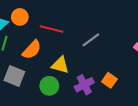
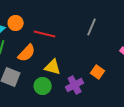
gray line: (91, 40) -> (92, 27), moved, turned -30
orange square: (109, 80) -> (98, 72), moved

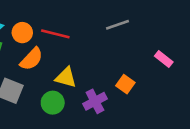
orange circle: (16, 23) -> (22, 33), moved
gray line: (92, 27) -> (117, 25), turned 48

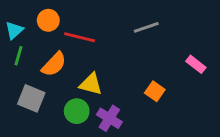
orange circle: (22, 33) -> (48, 20), moved
purple cross: (95, 101) -> (109, 118), moved, turned -30

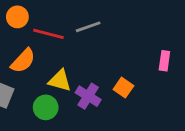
gray line: (146, 27) -> (88, 27), moved
pink rectangle: (196, 64) -> (164, 61), turned 60
purple cross: (109, 118) -> (88, 96), moved

